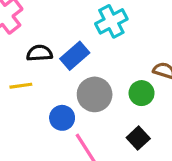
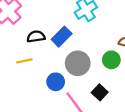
black square: (138, 138) -> (100, 92), moved

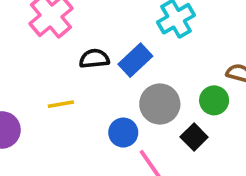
yellow line: (24, 61) -> (61, 104), moved
black square: (100, 92) -> (194, 137), moved

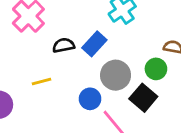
black square: (194, 137) -> (143, 98), size x1.4

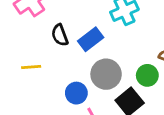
black semicircle: (64, 45) -> (60, 35), turned -110

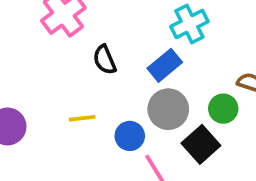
blue rectangle: (91, 39) -> (165, 65), moved
yellow line: (31, 67) -> (82, 118), moved

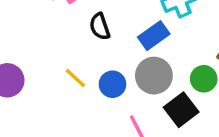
yellow line: (82, 118) -> (75, 78), turned 45
blue circle: (130, 136) -> (113, 84), moved

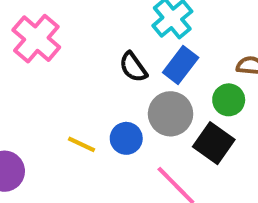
black semicircle: (100, 26) -> (133, 67), moved
blue rectangle: (154, 36) -> (181, 65), moved

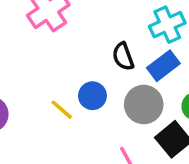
blue circle: (126, 138) -> (92, 96), moved

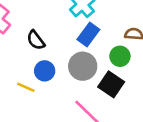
black semicircle: (123, 57) -> (36, 40), moved

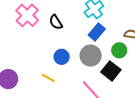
black semicircle: (36, 40) -> (56, 22), moved
yellow line: (26, 87) -> (48, 78), moved

